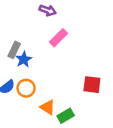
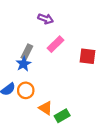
gray rectangle: (14, 50) -> (27, 52), moved
red square: (92, 85) -> (87, 56), moved

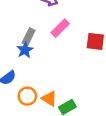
orange circle: (26, 90) -> (27, 96), moved

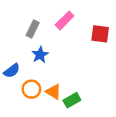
blue star: (25, 50) -> (40, 55), moved

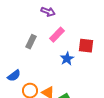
blue star: (40, 55) -> (67, 59), moved

